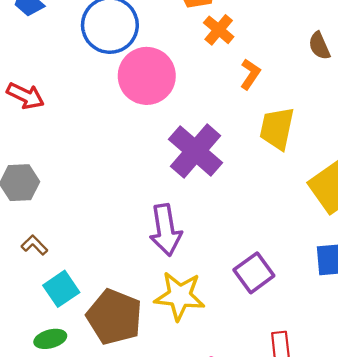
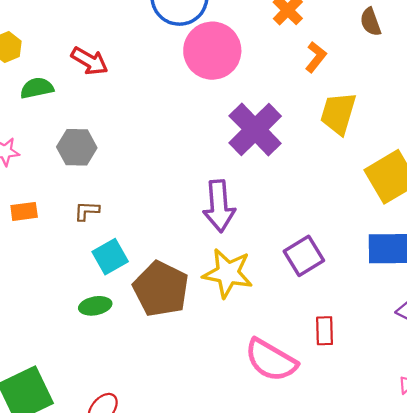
brown semicircle: (319, 46) -> (371, 22), moved
brown L-shape: (34, 245) -> (87, 211), turned -48

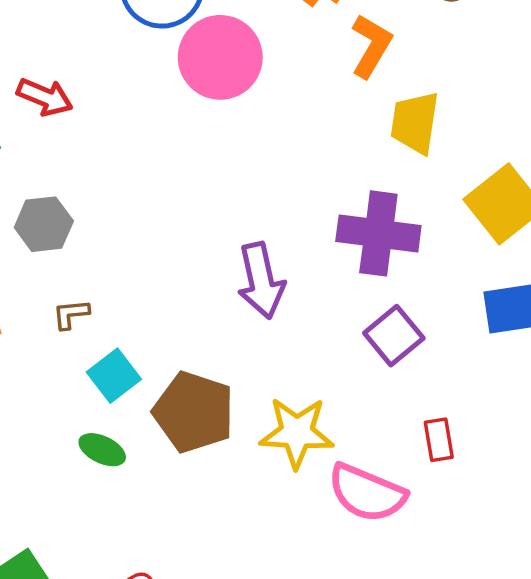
orange L-shape: (316, 57) -> (371, 46), size x1.4
purple cross: (255, 130) -> (378, 233), moved, turned -30
yellow star: (228, 273) -> (297, 433), moved
green ellipse: (95, 306) -> (102, 450), turned 44

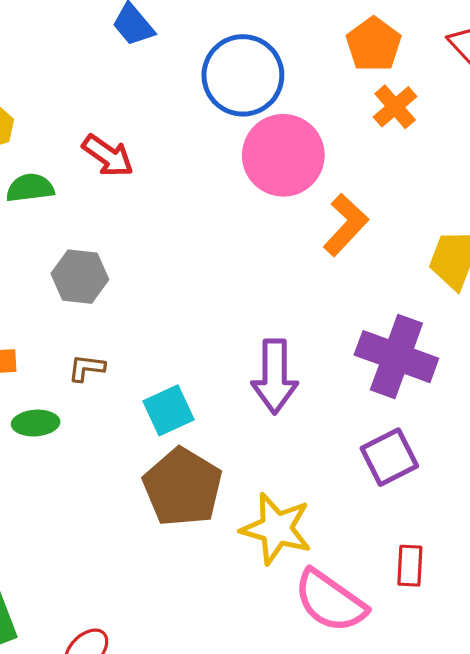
orange L-shape: (371, 46) -> (346, 225), moved
cyan square: (114, 376) -> (169, 410), moved
green ellipse: (102, 450) -> (36, 423), moved, turned -42

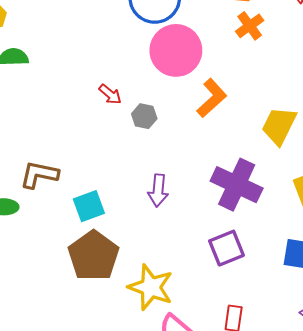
red arrow: (108, 156) -> (110, 94), moved, size x0.7
gray hexagon: (80, 277) -> (144, 116), moved, size x0.7
brown L-shape: (87, 368) -> (39, 175), size x1.6
purple arrow: (275, 376) -> (158, 190), size x0.7

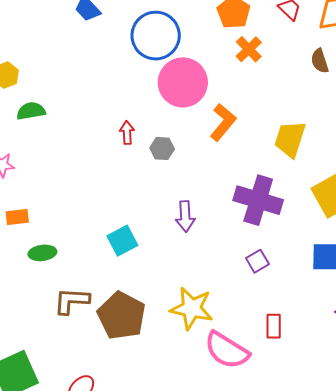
red arrow: (110, 94) -> (127, 133), turned -125
brown L-shape: (39, 175) -> (72, 301), moved
purple square: (227, 248) -> (257, 261), size x0.7
brown pentagon: (94, 256) -> (122, 316), moved

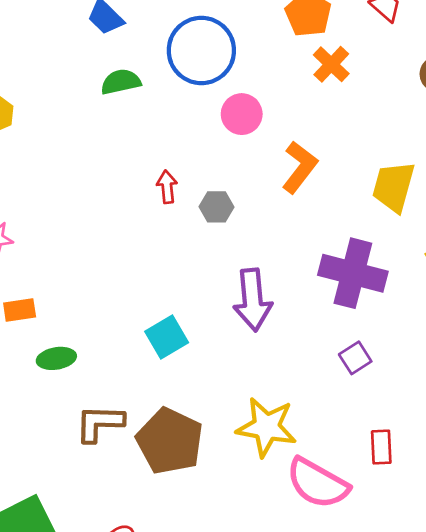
pink circle: (183, 82) -> (242, 114), size x0.6
green semicircle: (31, 111) -> (121, 82), moved
purple arrow: (185, 216) -> (253, 300), size x1.4

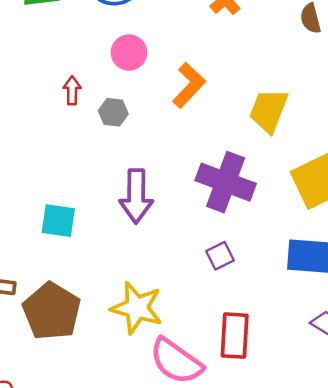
pink circle: (242, 114) -> (129, 53), moved
cyan square: (167, 337) -> (58, 221), turned 33
red rectangle: (381, 447) -> (235, 336), size x1.5

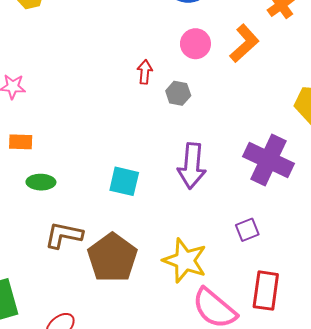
orange L-shape: (189, 85) -> (244, 43), moved
purple square: (220, 256) -> (247, 230), moved

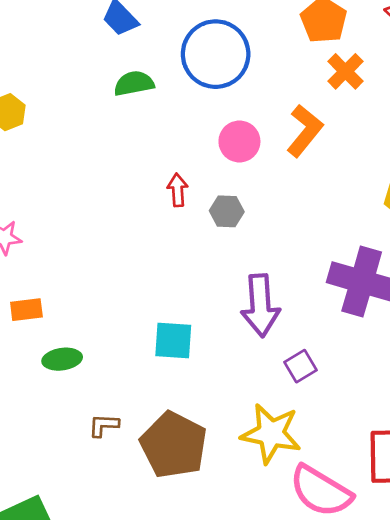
purple square: (247, 230) -> (300, 366), moved
brown L-shape: (64, 235) -> (104, 425), size x0.6

